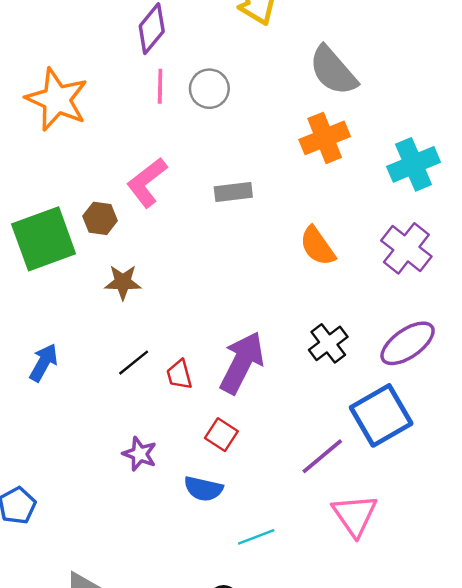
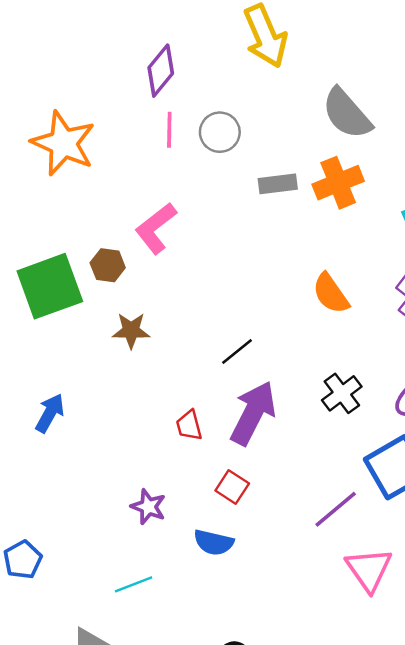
gray rectangle: (233, 192) -> (278, 184), moved
black line: (134, 363) -> (237, 351), moved
cyan line: (256, 537) -> (134, 584), moved

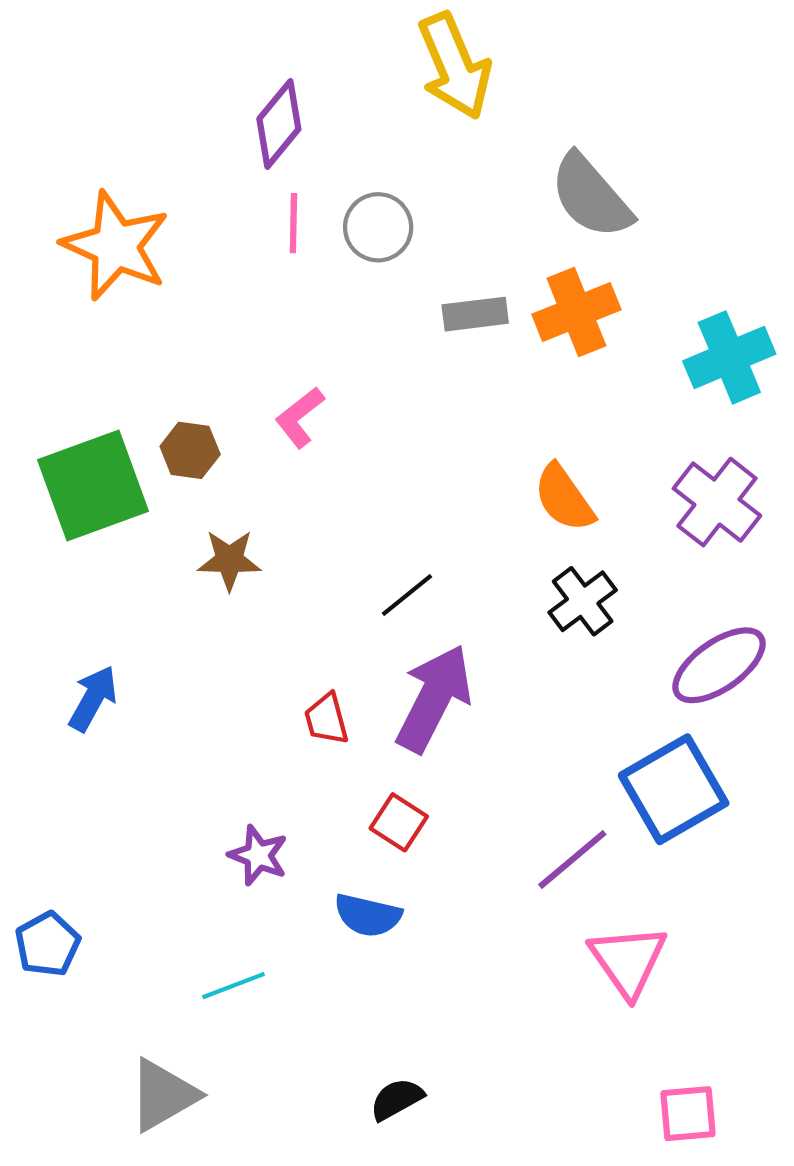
pink L-shape: (156, 228) -> (300, 417), moved, size x0.7
black cross: (342, 393) -> (583, 601), moved

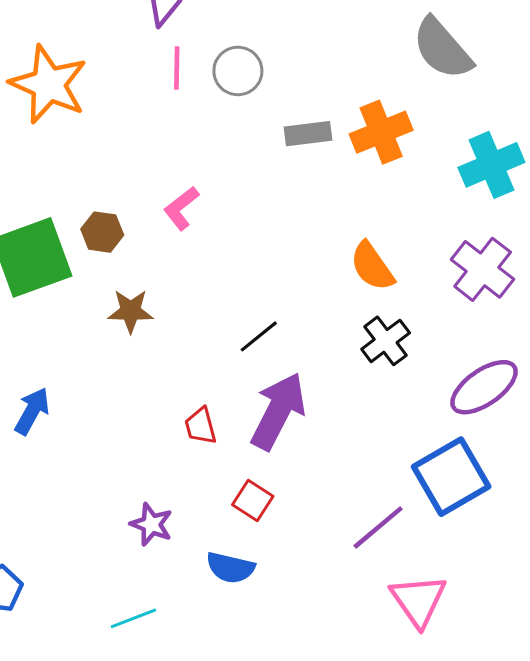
gray semicircle: (591, 196) -> (442, 49), moved

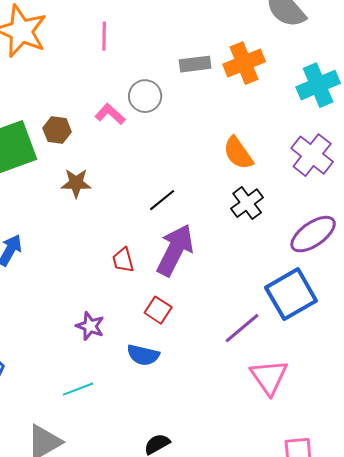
pink line: (177, 68) -> (104, 36), moved
gray circle: (238, 71) -> (145, 96), moved
pink L-shape: (181, 208) -> (110, 114), turned 80

